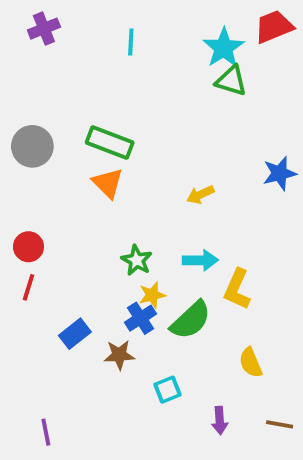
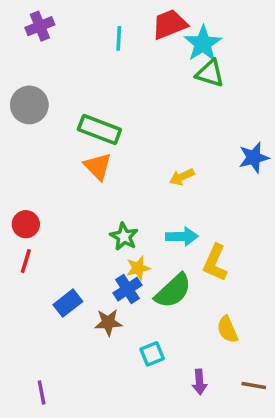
red trapezoid: (274, 27) -> (170, 24), moved
gray circle: (32, 146) -> (29, 105), moved

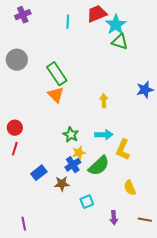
green rectangle: (99, 130) -> (57, 74), turned 35
yellow arrow: (182, 177) -> (104, 101), turned 112

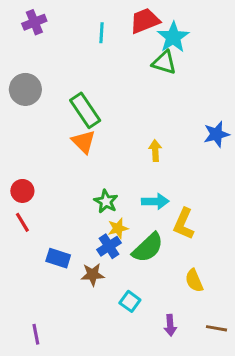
green triangle: (120, 42) -> (164, 63), moved
red line: (15, 149) -> (22, 222), turned -48
blue rectangle: (39, 173) -> (58, 258), turned 56
cyan square: (87, 202) -> (130, 301), turned -32

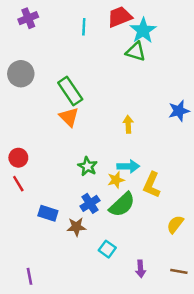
yellow star: (118, 228) -> (116, 180), moved
yellow semicircle: (194, 281) -> (175, 224), moved, turned 60

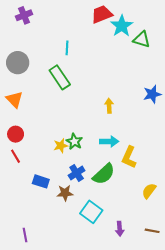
cyan line: (84, 27) -> (67, 48), moved
green triangle: (136, 52) -> (142, 40), moved
orange triangle: (69, 117) -> (15, 99), moved
yellow star: (116, 180) -> (61, 146), moved
cyan square: (107, 249) -> (91, 212), size x1.5

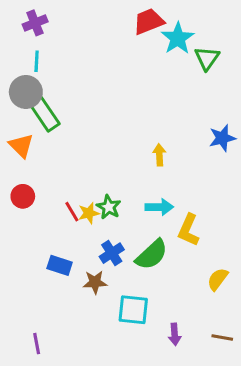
green triangle: (142, 40) -> (207, 58), turned 48
cyan line: (67, 48) -> (37, 61), moved
green rectangle: (60, 77) -> (44, 113), moved
red line: (16, 156) -> (72, 212), moved
cyan square: (91, 212) -> (133, 310), turned -30

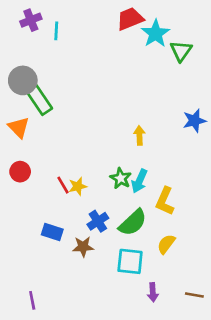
cyan line: (37, 61) -> (56, 31), moved
green star: (109, 207) -> (121, 178), moved
cyan arrow: (159, 207) -> (139, 181), turned 115
yellow semicircle: (218, 279) -> (166, 244), moved
cyan square: (133, 310) -> (130, 261), moved

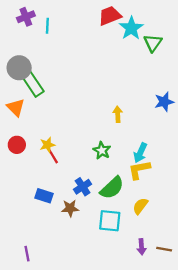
cyan arrow: (139, 181) -> (140, 153), moved
yellow star: (78, 186) -> (47, 145), moved
yellow L-shape: (165, 201) -> (139, 170), turned 55
purple arrow: (153, 292) -> (141, 247), moved

